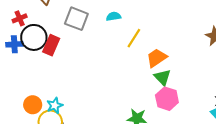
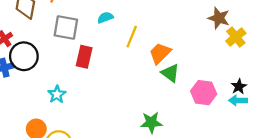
red rectangle: (51, 45) -> (84, 57), moved
pink hexagon: (167, 99) -> (204, 93), moved
cyan star: (55, 105) -> (57, 94), moved

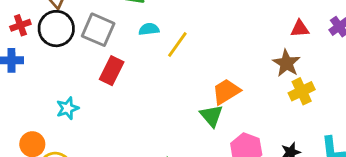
yellow line: (132, 37) -> (177, 44), moved
orange trapezoid: (160, 53) -> (226, 91), moved
black circle: (24, 56) -> (56, 29), moved

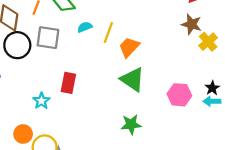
red rectangle: (112, 71) -> (68, 83), moved
orange trapezoid: (226, 91) -> (129, 47), moved
green triangle: (211, 116) -> (132, 79), moved, size x1.4

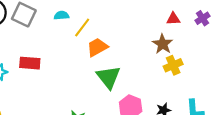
green triangle: (132, 79) -> (108, 77), moved
red rectangle: (68, 83) -> (30, 63), turned 66

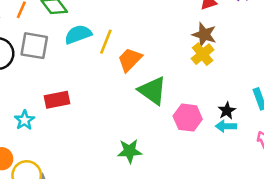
cyan semicircle: (61, 15) -> (78, 34), size x1.5
yellow cross: (173, 65) -> (203, 54), moved

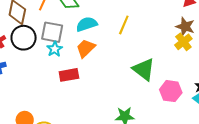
yellow line: (106, 42) -> (124, 25), moved
orange trapezoid: (130, 60) -> (86, 48), moved
cyan star: (24, 120) -> (55, 49), moved

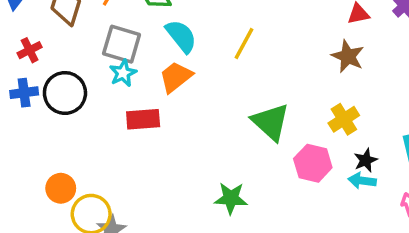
cyan semicircle: (87, 24) -> (181, 36), turned 65
black circle: (24, 38) -> (65, 93), moved
yellow cross: (183, 42) -> (344, 119), moved

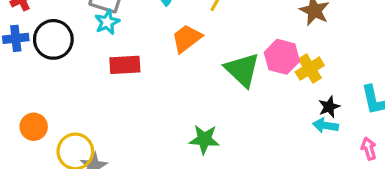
orange trapezoid: (176, 77) -> (187, 38), moved
pink hexagon: (313, 163) -> (282, 57), moved
orange circle: (61, 188) -> (34, 127), moved

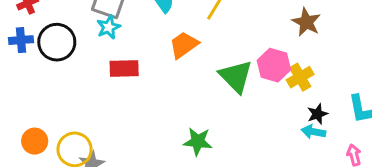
orange circle: (34, 127) -> (35, 141), moved

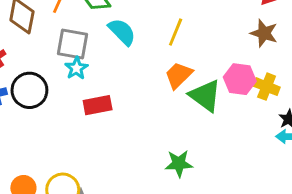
orange trapezoid: (184, 45) -> (179, 75), moved
yellow cross: (300, 77) -> (267, 87), turned -30

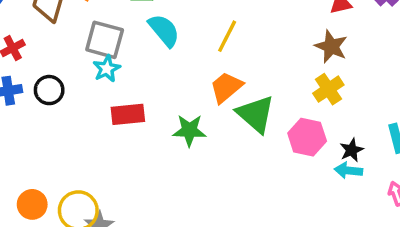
pink hexagon: (240, 79) -> (307, 137), moved
yellow cross: (267, 87) -> (328, 89), moved, turned 30
black circle: (29, 90) -> (49, 90), size x0.7
green star: (179, 164) -> (189, 130), moved

